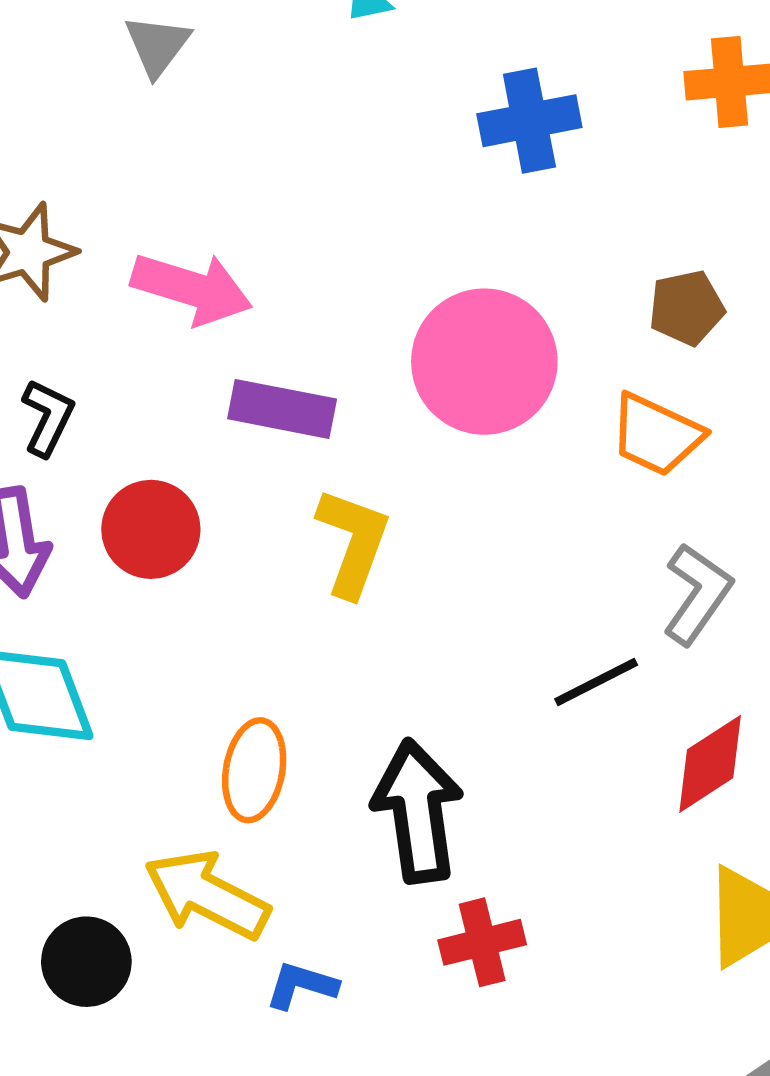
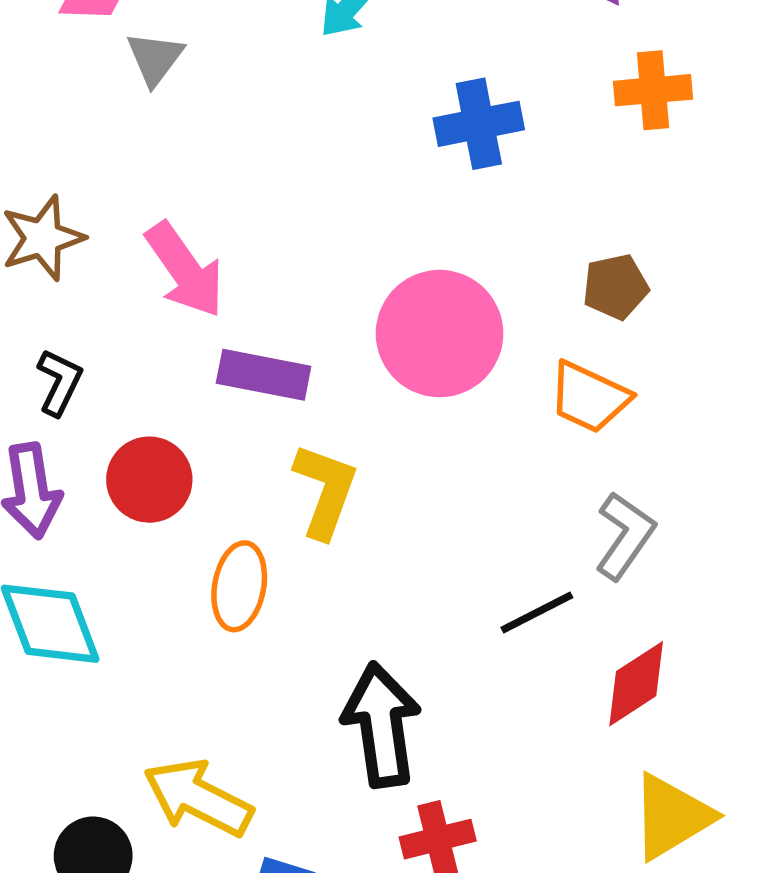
pink arrow: (192, 288) -> (185, 270), turned 38
orange ellipse: (254, 770) -> (239, 586), moved

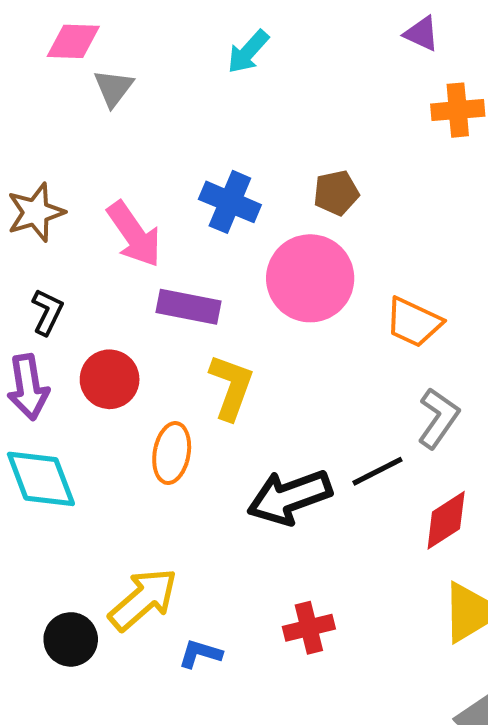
blue cross: (479, 124) -> (230, 202), moved, turned 34
brown pentagon: (616, 287) -> (336, 193), moved
black arrow: (381, 725) -> (289, 497), moved, turned -102
yellow arrow: (198, 798) -> (143, 599), turned 112

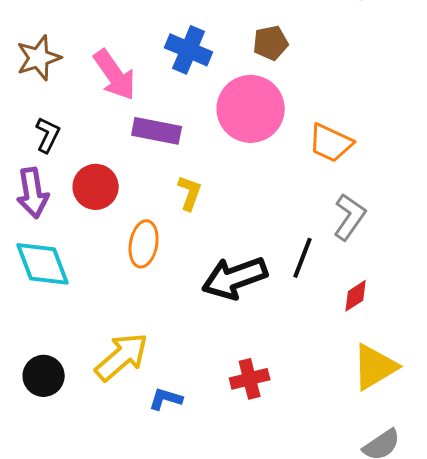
yellow L-shape: (231, 387) -> (190, 193), size x0.7
black line: (377, 471) -> (303, 258), turned -42
red diamond: (446, 520) -> (356, 296), size x0.7
black circle: (71, 639) -> (44, 376), moved

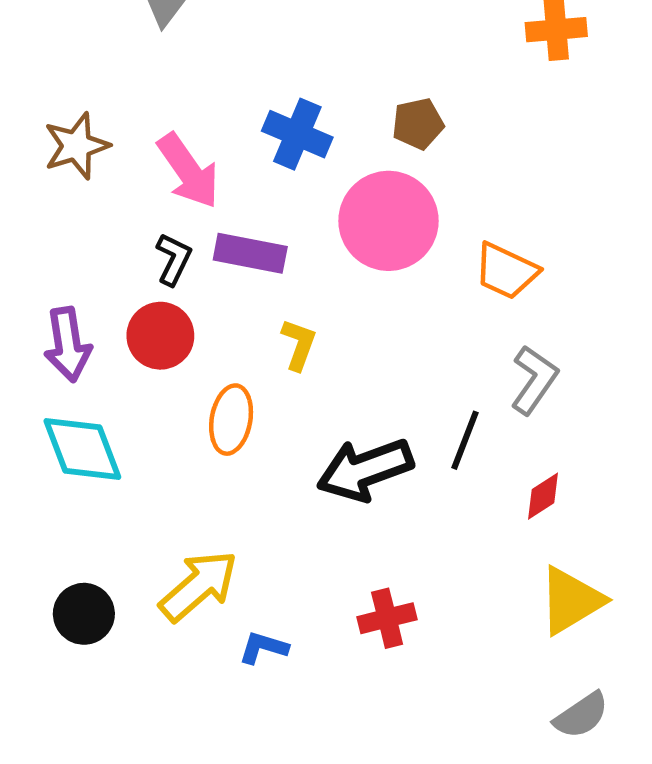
black L-shape: (48, 135) -> (174, 259), moved

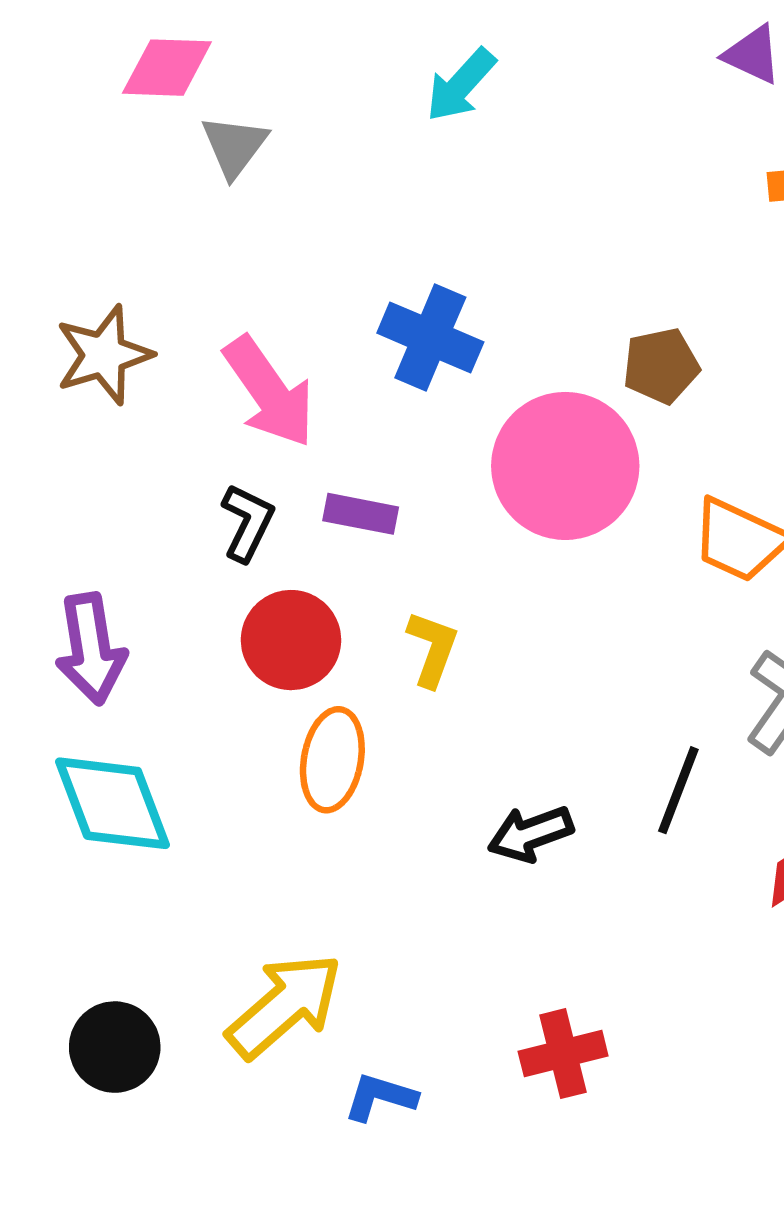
brown pentagon: (418, 124) -> (661, 366), moved
purple rectangle: (250, 253) -> (361, 514), size x0.7
red circle: (160, 336) -> (291, 640), moved
black arrow: (365, 470) -> (530, 834), size x0.6

